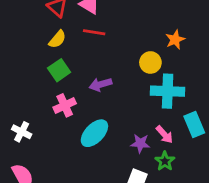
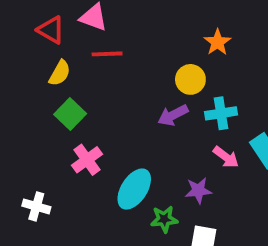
purple arrow: (101, 84) -> (173, 115), moved
cyan cross: (168, 91) -> (221, 113), size x0.7
pink arrow: (164, 135) -> (226, 157), moved
green star: (165, 161) -> (164, 219), moved, turned -30

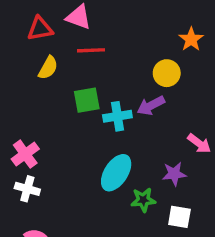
red triangle: (51, 30) -> (40, 29), turned -40
cyan cross: (221, 113) -> (117, 116), moved
green square: (70, 114) -> (87, 100), moved, turned 36
pink cross: (87, 160) -> (25, 154), moved

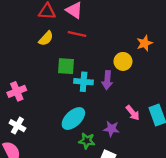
purple arrow: (151, 106) -> (107, 80), turned -72
white cross: (27, 189) -> (17, 126), moved

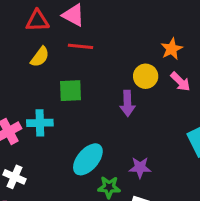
cyan cross: (84, 82) -> (40, 123), moved
pink arrow: (133, 113) -> (180, 82), moved

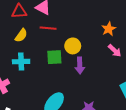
yellow circle: (146, 76) -> (73, 46), moved
green square: (71, 91) -> (54, 57), moved
cyan cross: (40, 123) -> (21, 62), moved

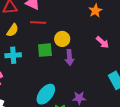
orange star: (109, 29) -> (95, 11), moved

